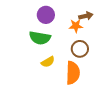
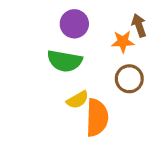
brown arrow: (86, 16) -> (139, 25), turned -96
orange semicircle: (73, 73) -> (97, 118), moved

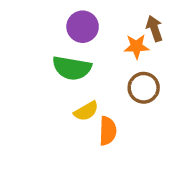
orange semicircle: (97, 118) -> (108, 131), size x0.7

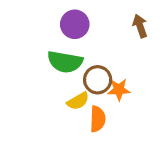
orange star: (136, 46) -> (119, 90), moved
brown circle: (144, 88) -> (98, 80), moved

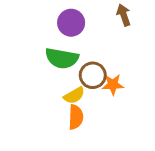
brown arrow: (140, 26) -> (124, 15), moved
orange semicircle: (98, 119) -> (76, 117), moved

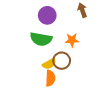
brown circle: (93, 75) -> (62, 61), moved
orange star: (113, 85) -> (72, 40), moved

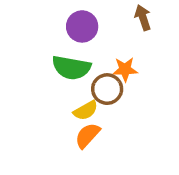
brown circle: (62, 61) -> (107, 89), moved
orange semicircle: (50, 78) -> (87, 136), turned -140

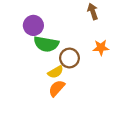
purple circle: (82, 26) -> (33, 25), moved
orange star: (125, 69) -> (101, 48), moved

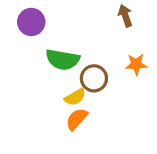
purple circle: (33, 25) -> (31, 22), moved

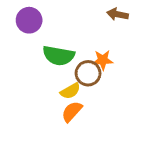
brown arrow: (125, 16) -> (118, 14), turned -60
orange star: (136, 64) -> (103, 60), moved

